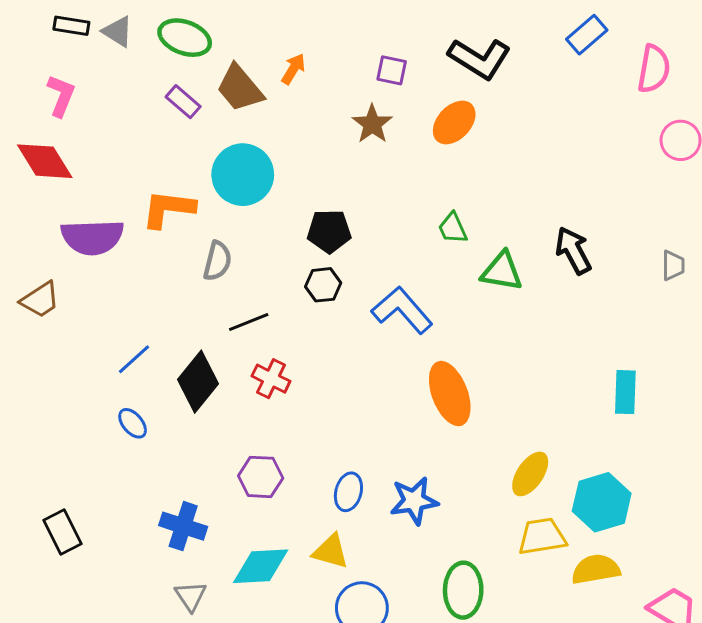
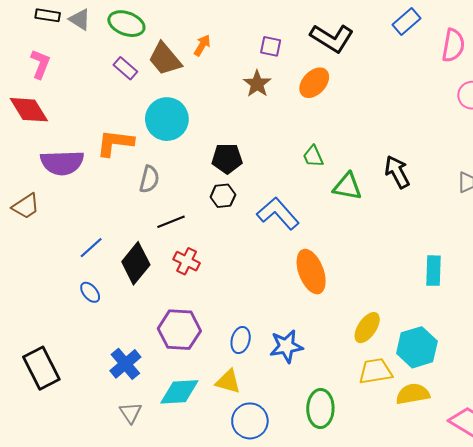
purple hexagon: (261, 477) -> (179, 330), size x1.4
blue cross: (183, 526) -> (125, 364), turned 32
black rectangle: (63, 532) -> (41, 368), size x1.4

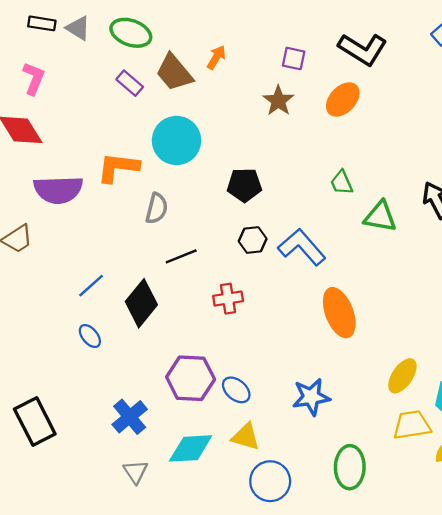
black hexagon: (223, 196) -> (253, 240), moved
red cross: (187, 261) -> (228, 299), moved, turned -35
blue ellipse: (241, 340) -> (236, 390), moved, turned -65

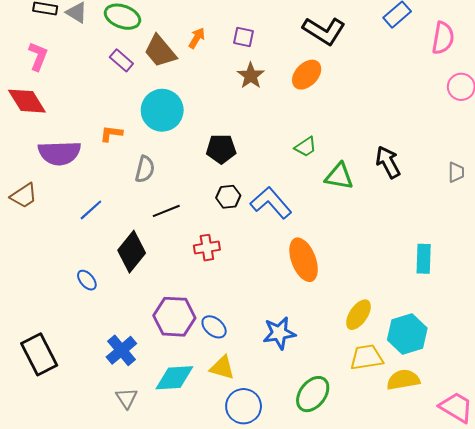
purple square: (294, 59) -> (244, 37), moved
orange L-shape: (118, 167) -> (111, 134), size x0.6
green trapezoid: (342, 183) -> (306, 147), turned -100
blue line: (91, 286) -> (91, 210), moved
green ellipse: (350, 467) -> (313, 394), turned 36

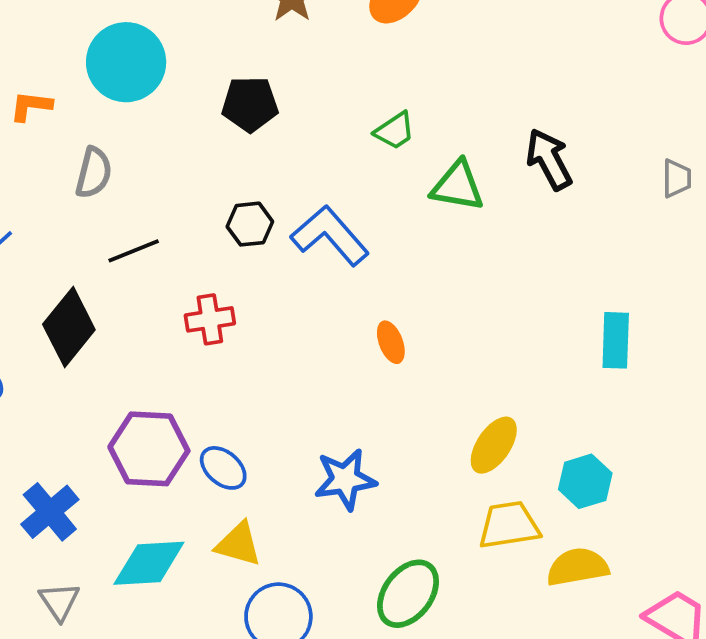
black pentagon: (221, 149) -> (250, 104), moved
orange ellipse: (304, 260) -> (391, 342), size x0.5
cyan hexagon: (407, 334) -> (585, 481), size x0.7

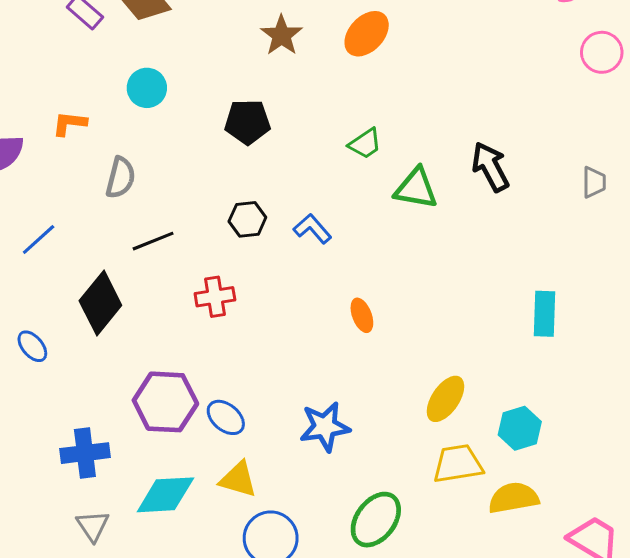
cyan circle: (126, 62) -> (147, 88), size x0.6
blue L-shape: (330, 236) -> (312, 229), size x0.6
blue cross: (50, 512) -> (85, 453), turned 33

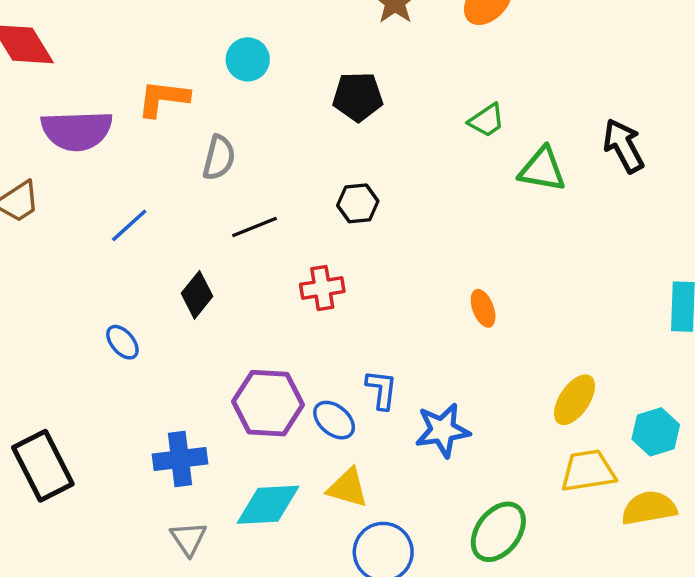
orange L-shape: (70, 123) -> (163, 98), size x1.4
blue L-shape: (312, 229) -> (381, 390), moved, turned 48
black diamond: (100, 303) -> (197, 295), size x0.7

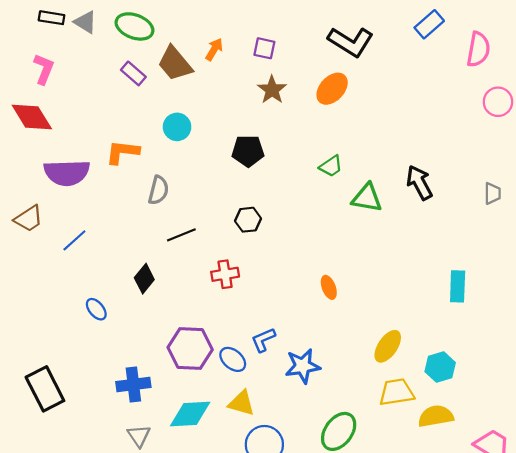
blue line: (129, 225) -> (74, 240), moved
blue L-shape: (381, 390) -> (263, 340), turned -120

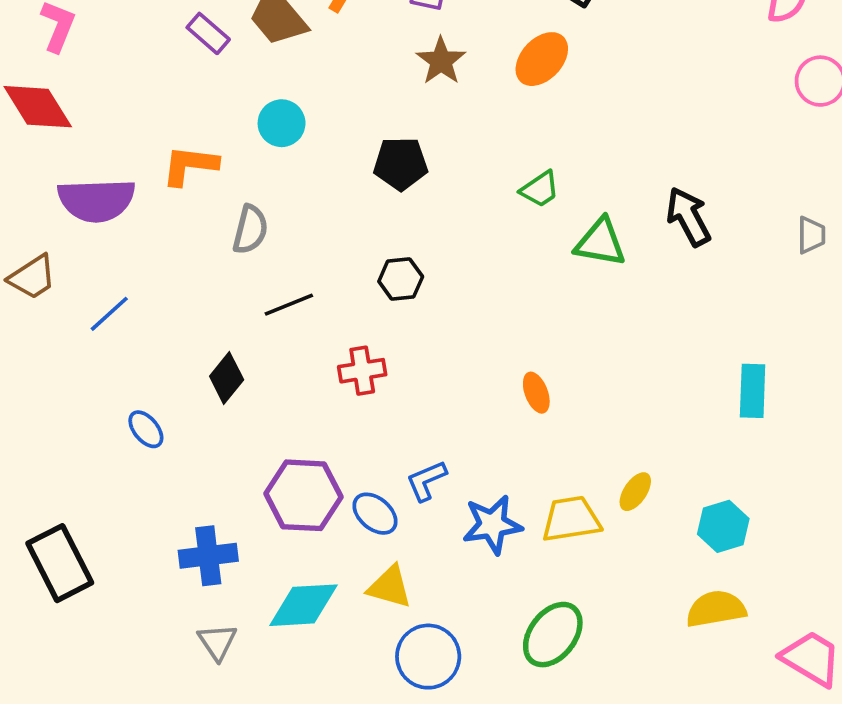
yellow ellipse: (388, 346) -> (635, 492), size x0.7
yellow trapezoid: (396, 392) -> (571, 519), moved

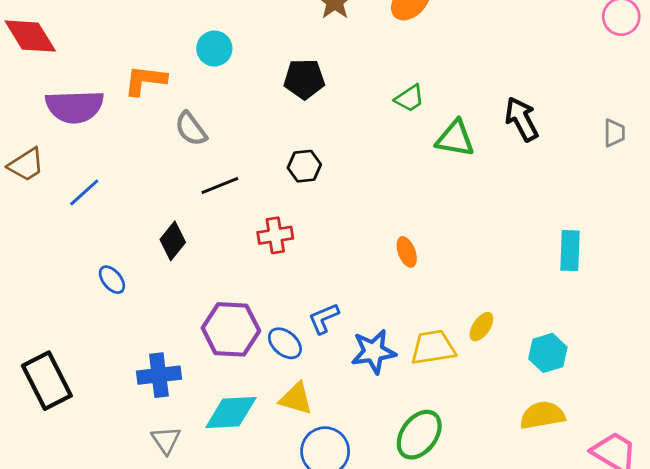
gray semicircle: (250, 230) -> (191, 129), turned 129

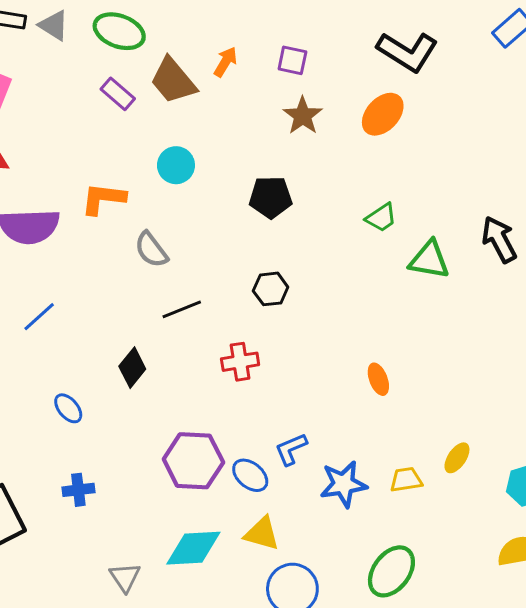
yellow trapezoid: (433, 347) -> (406, 480), size x0.7
blue cross: (159, 375) -> (78, 490), moved, size x0.7

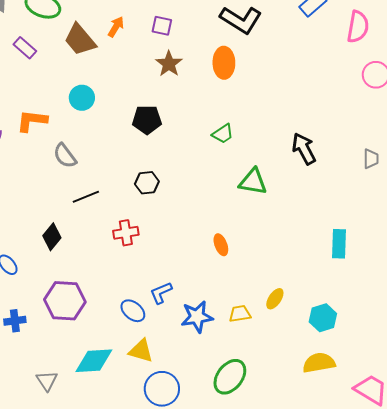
purple rectangle: (118, 94) -> (25, 48), moved
orange ellipse: (383, 114) -> (224, 63), turned -44
green triangle: (429, 260) -> (253, 182), moved
purple hexagon: (193, 461) -> (65, 301), moved

